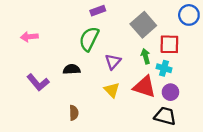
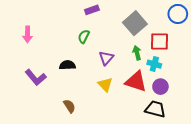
pink arrow: (29, 37) -> (27, 34), turned -84
green semicircle: (89, 39) -> (84, 36), size x0.6
brown semicircle: (74, 113) -> (69, 106), turned -32

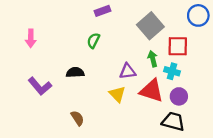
purple triangle: (106, 58) -> (128, 71), moved, turned 42

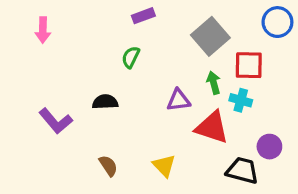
pink arrow: (31, 38) -> (43, 30), moved
yellow triangle: (117, 94) -> (164, 166), moved
purple circle: (179, 96) -> (269, 147), moved

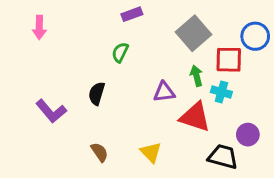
blue circle: (277, 22) -> (255, 36), moved
black semicircle: (105, 102) -> (97, 93), turned -70

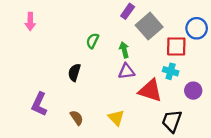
purple rectangle: (132, 14) -> (128, 11), moved, turned -35
green arrow: (196, 76) -> (124, 50), moved
purple L-shape: (51, 111) -> (39, 104), moved, turned 65
purple circle: (248, 135) -> (193, 91), moved
black trapezoid: (223, 157) -> (172, 121), turned -85

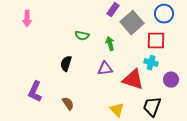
blue circle: (197, 28) -> (164, 14), moved
green semicircle: (92, 41) -> (82, 36), turned -104
purple triangle: (126, 71) -> (105, 69), moved
yellow triangle: (116, 118) -> (117, 110), moved

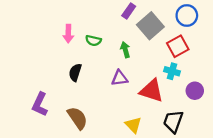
pink arrow: (27, 19) -> (68, 34), moved
red square: (156, 41) -> (178, 46), turned -30
brown semicircle: (68, 104) -> (77, 118), size x1.5

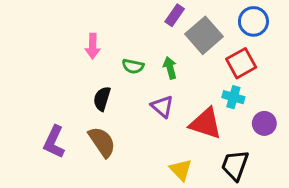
green semicircle: (93, 41) -> (133, 66), moved
purple triangle: (120, 78) -> (162, 106), turned 48
brown semicircle: (77, 118) -> (102, 142), moved

